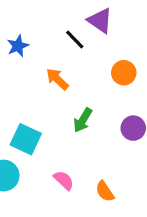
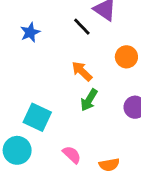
orange arrow: (57, 79) -> (82, 71), moved
orange semicircle: (105, 191) -> (109, 165), turned -66

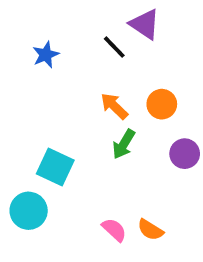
orange circle: (126, 57) -> (162, 104), moved
pink semicircle: (72, 155) -> (114, 230), moved
orange semicircle: (109, 165) -> (150, 230), turned 42

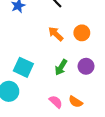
green arrow: (124, 144) -> (61, 67), moved
purple circle: (185, 154) -> (86, 66), moved

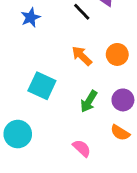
cyan square: (23, 67) -> (42, 86), moved
orange semicircle: (76, 102) -> (120, 133), moved

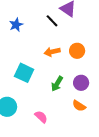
orange arrow: (82, 56) -> (52, 52), turned -56
pink semicircle: (82, 148) -> (41, 117), moved

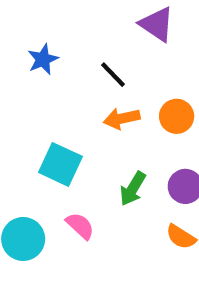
black line: (52, 21) -> (113, 75), moved
pink semicircle: (41, 117) -> (80, 226), moved

